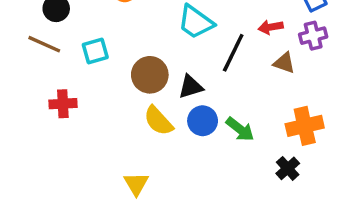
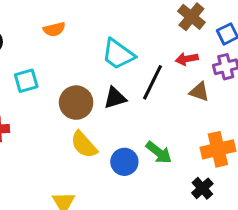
black triangle: (191, 87) -> (115, 98), moved
blue circle: (203, 121) -> (124, 162), moved

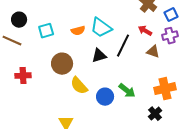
orange semicircle: (54, 29) -> (78, 31), moved
red arrow: (187, 59) -> (145, 31), turned 40
cyan square: (26, 81) -> (46, 31), moved
brown circle: (76, 103) -> (62, 64), moved

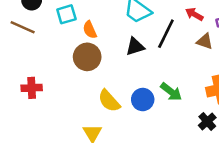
orange semicircle: (78, 31) -> (90, 30), moved, turned 80
red cross: (23, 76) -> (32, 88), moved
yellow semicircle: (79, 86) -> (109, 101), moved

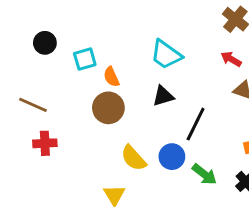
brown line: (23, 27) -> (33, 105), moved
black line: (166, 34) -> (196, 124), moved
green arrow: (171, 92) -> (204, 174), moved

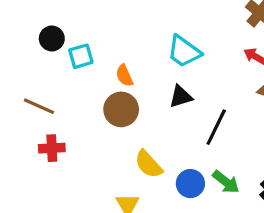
cyan square: (85, 59) -> (81, 56), moved
blue circle: (172, 157) -> (190, 184), moved

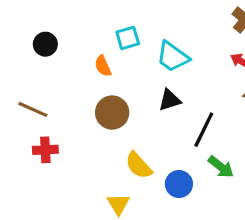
cyan square: (81, 56) -> (128, 38), moved
orange semicircle: (124, 76) -> (103, 66), moved
green arrow: (226, 182) -> (221, 167), moved

